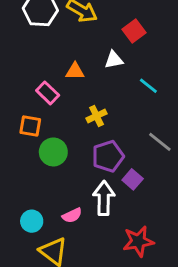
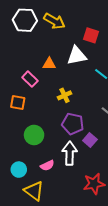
red square: (134, 31) -> (91, 35), turned -35
white triangle: (114, 60) -> (77, 56), size x1.5
green circle: (53, 152) -> (34, 135), moved
purple pentagon: (108, 156) -> (73, 124), turned 30

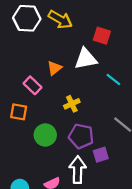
orange triangle: (49, 64) -> (54, 68), turned -40
green circle: (34, 135) -> (45, 135), moved
purple square: (90, 140) -> (101, 155), turned 32

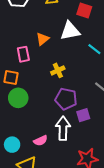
pink rectangle: (33, 85) -> (23, 54), turned 35
green circle: (45, 135) -> (18, 98), moved

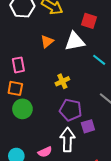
orange triangle: (43, 39) -> (47, 41), moved
pink rectangle: (23, 54) -> (18, 65), moved

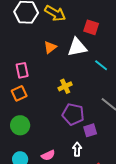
orange square: (15, 88) -> (19, 93), turned -35
green circle: (22, 109) -> (20, 125), moved
white arrow: (67, 140) -> (77, 149), moved, size x0.6

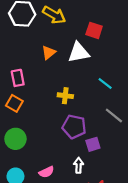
cyan line: (101, 65) -> (105, 84), moved
yellow cross: (65, 86) -> (65, 96), turned 32
orange square: (19, 93) -> (14, 103), turned -35

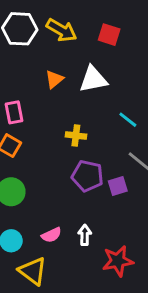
red square: (94, 30) -> (109, 35), moved
purple square: (93, 144) -> (118, 186), moved
white arrow: (79, 165) -> (85, 235), moved

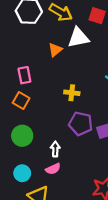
white triangle: (93, 79) -> (78, 38), moved
white arrow: (85, 235) -> (55, 149), moved

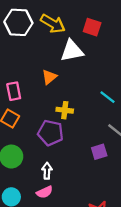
orange triangle: (55, 50) -> (49, 77), moved
purple pentagon: (81, 124) -> (50, 133), moved

